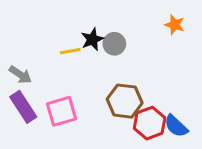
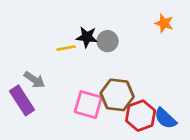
black star: (92, 39) -> (87, 37), turned 30
gray arrow: (20, 75) -> (34, 80), moved
pink square: (61, 111) -> (88, 105), moved, turned 32

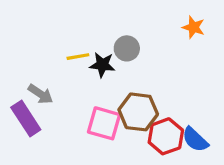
black star: (87, 37) -> (102, 65), moved

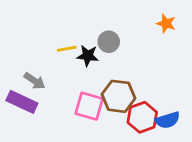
purple rectangle: (26, 118) -> (22, 102), turned -32
blue semicircle: (195, 140) -> (167, 120), turned -60

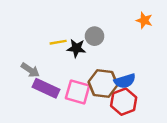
purple rectangle: (22, 102) -> (46, 88), moved
blue semicircle: (167, 120) -> (125, 81), moved

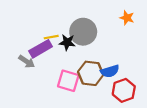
gray circle: (95, 36) -> (83, 32), size x1.6
purple rectangle: (46, 88) -> (41, 49), moved, turned -55
red hexagon: (124, 102) -> (124, 90), moved

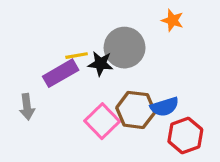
orange star: (127, 18) -> (173, 20), moved
gray arrow: (27, 62) -> (27, 107), moved, turned 49
pink square: (68, 81) -> (102, 121), turned 30

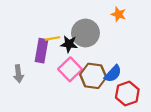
purple rectangle: (61, 73) -> (41, 51), turned -50
blue semicircle: (165, 107) -> (113, 74), turned -30
pink square: (102, 121) -> (70, 69), moved

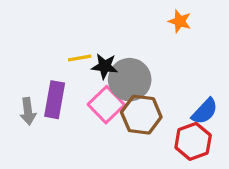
gray circle: (85, 33) -> (130, 80), moved
purple rectangle: (41, 51) -> (55, 100), moved
blue semicircle: (113, 74) -> (205, 111), moved

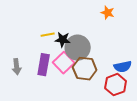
purple rectangle: (55, 100) -> (44, 65), moved
blue semicircle: (205, 111) -> (123, 67), turned 36

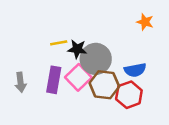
orange star: (108, 13) -> (145, 22), moved
blue semicircle: (123, 67) -> (135, 70), moved
red hexagon: (116, 85) -> (129, 95), moved

